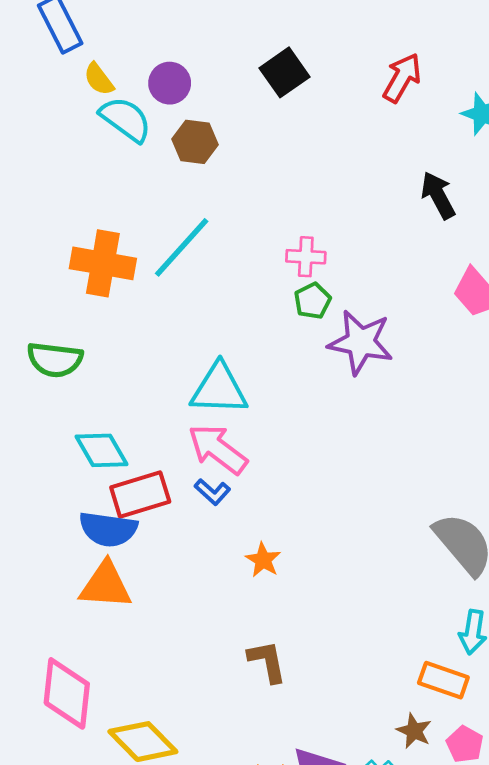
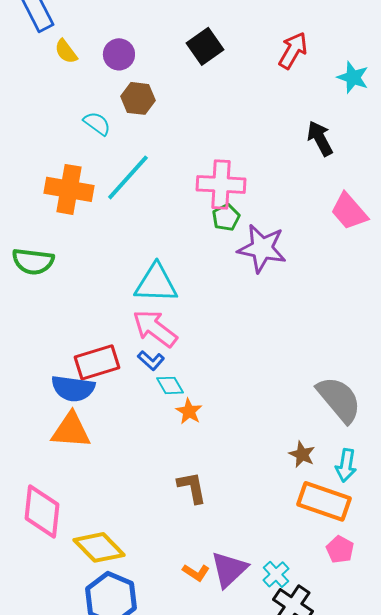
cyan semicircle: (126, 119) -> (97, 123), moved, size x0.7
pink cross: (306, 257) -> (221, 184), size x1.6
cyan diamond: (102, 450) -> (170, 385), moved, size x0.7
orange rectangle: (443, 680) -> (324, 501), size x1.4
brown star: (414, 731) -> (302, 454), moved

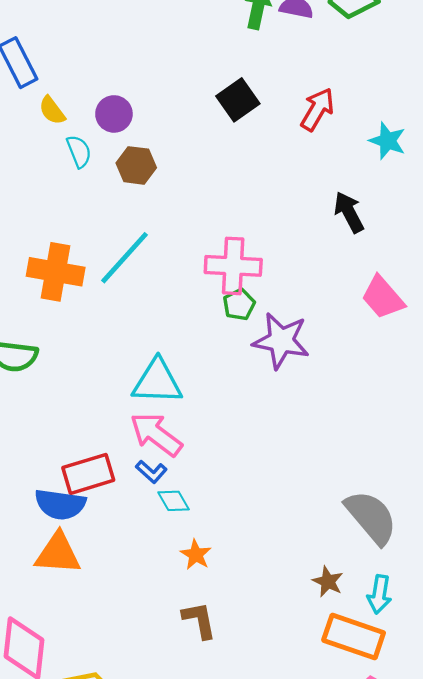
black square: (205, 46) -> (238, 100), moved
cyan semicircle: (97, 123) -> (79, 151), moved, turned 32
orange star: (189, 411) -> (196, 555), moved

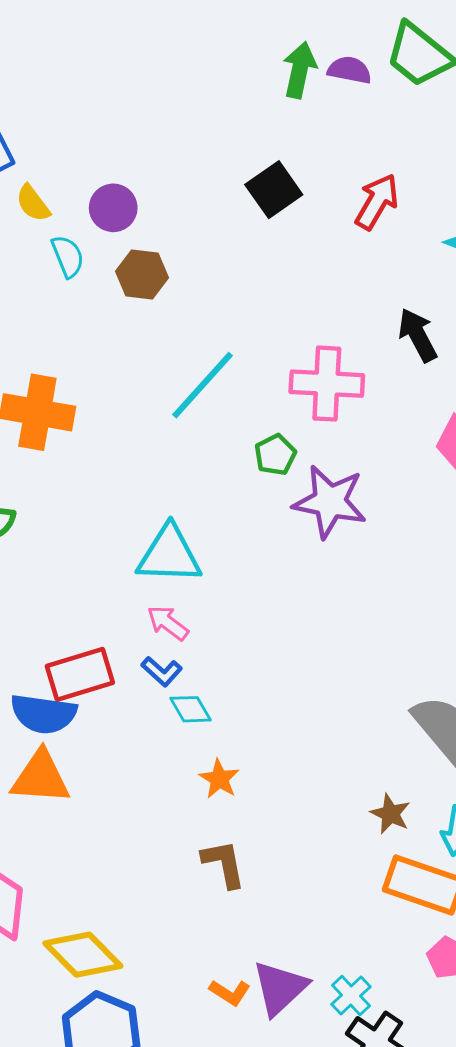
cyan line: (124, 258) -> (203, 385), moved
pink cross: (233, 266) -> (327, 384), moved
pink arrow: (156, 434) -> (168, 623), size x0.6

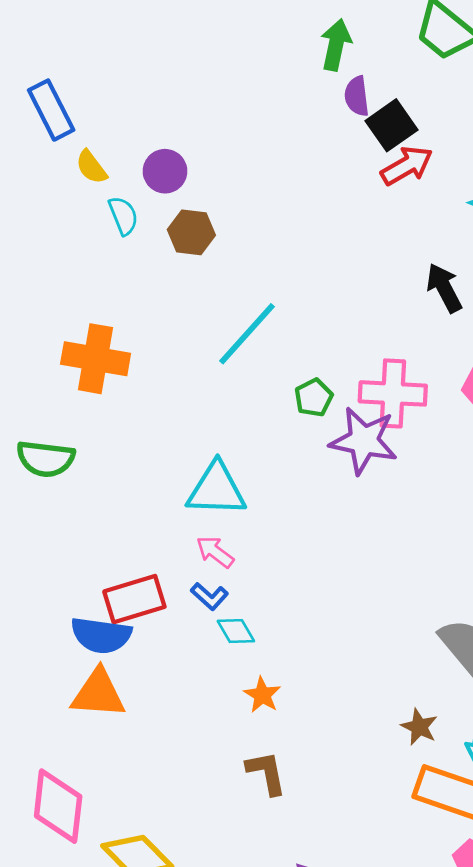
purple semicircle: (350, 70) -> (357, 96), moved, turned -108
black square: (274, 190) -> (391, 125), moved
red arrow: (377, 202) -> (407, 166), turned 30
pink cross: (327, 384) -> (393, 393), moved

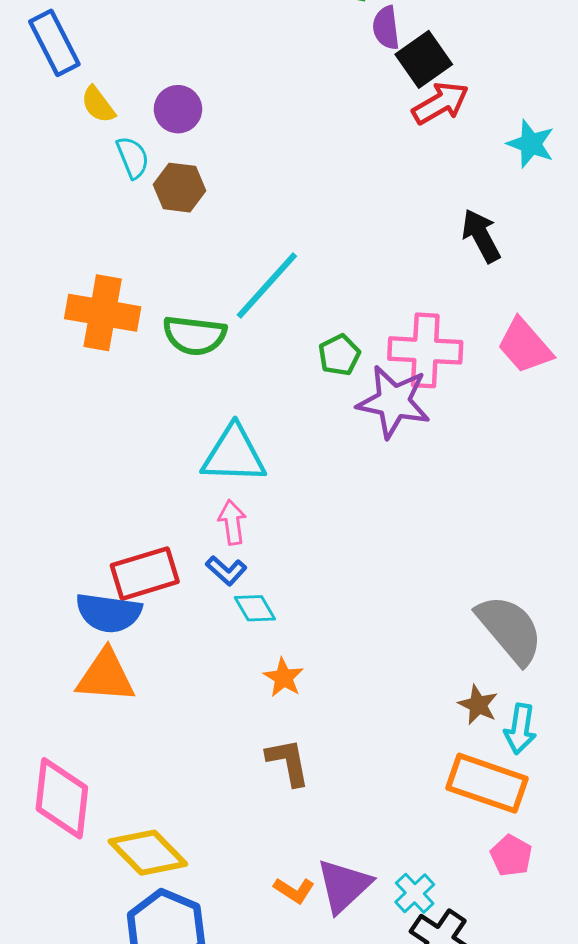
brown hexagon: (191, 232) -> (179, 188), moved
green semicircle: (46, 459) -> (195, 335), moved
pink arrow: (215, 552) -> (232, 522), turned 45
brown star: (419, 727) -> (478, 705), moved

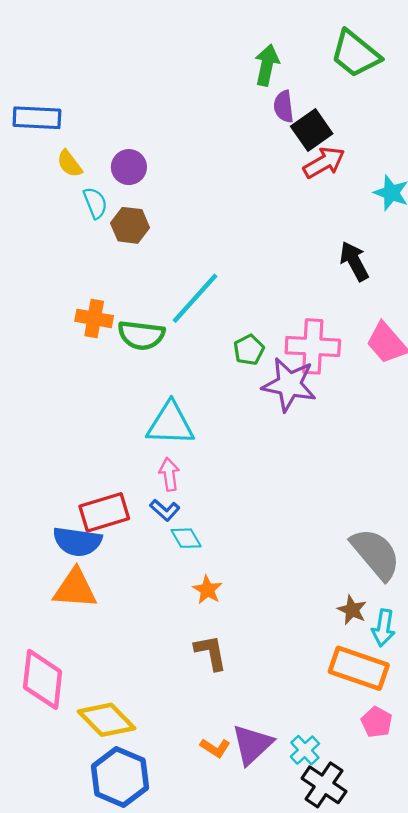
blue rectangle: (54, 43) -> (37, 118), turned -60
orange cross: (103, 313) -> (94, 318), moved, size x0.7

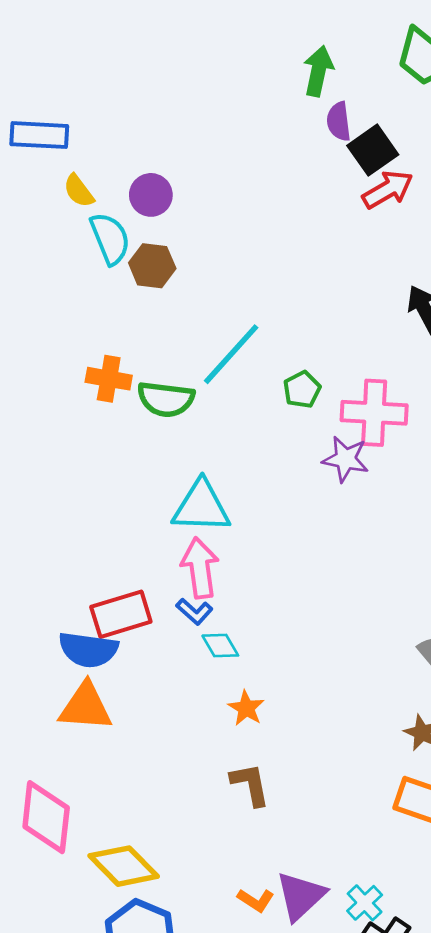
cyan semicircle: (95, 203) -> (110, 239), size x1.4
green pentagon: (249, 350) -> (302, 390), moved
purple star: (289, 385) -> (346, 459), size x0.7
pink arrow: (169, 474) -> (200, 568), size x1.5

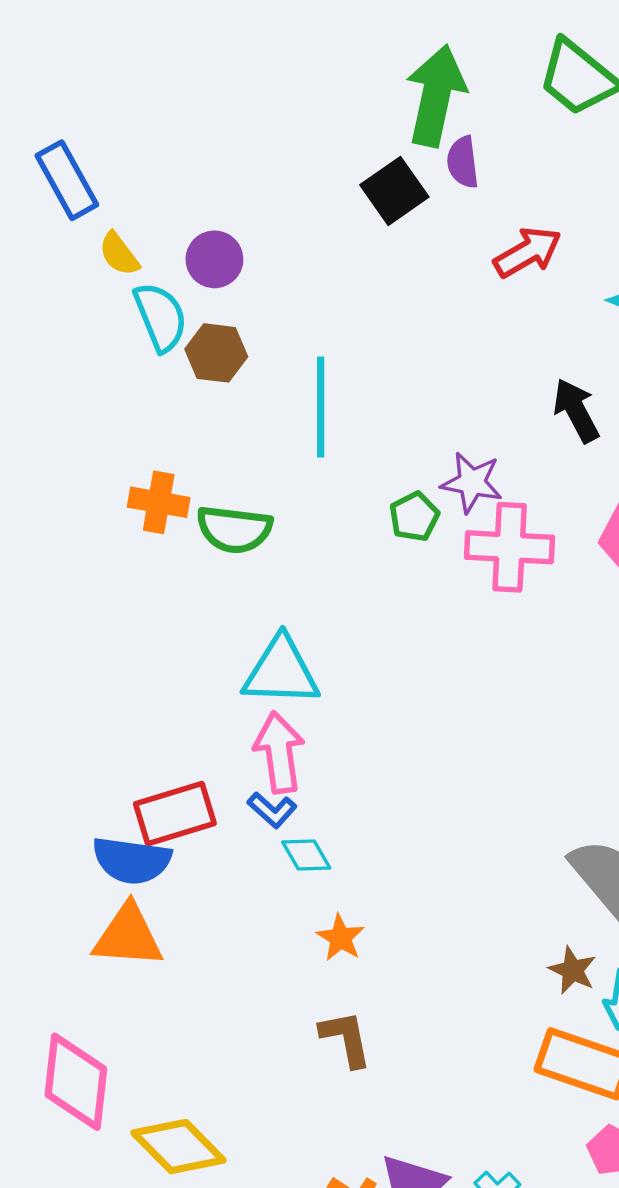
green arrow: (318, 71) -> (436, 96), size x1.5
blue rectangle: (39, 135) -> (67, 180), turned 58
black square: (373, 150) -> (394, 191), moved
cyan line: (231, 354) -> (321, 407), moved, turned -42
purple star: (346, 459) -> (472, 482), moved

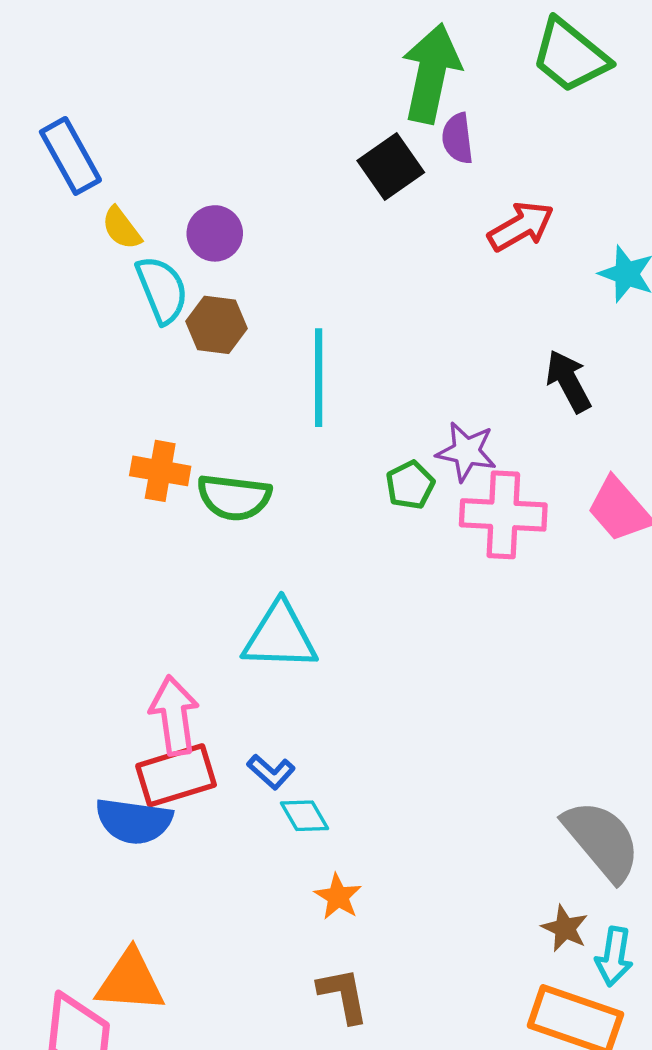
pink arrow: (279, 752) -> (174, 715), moved
orange triangle: (128, 936) -> (130, 981), moved

